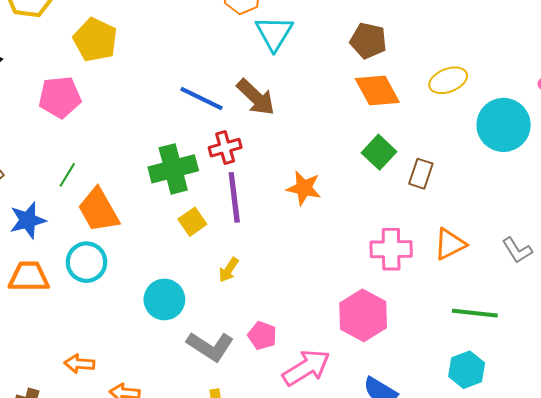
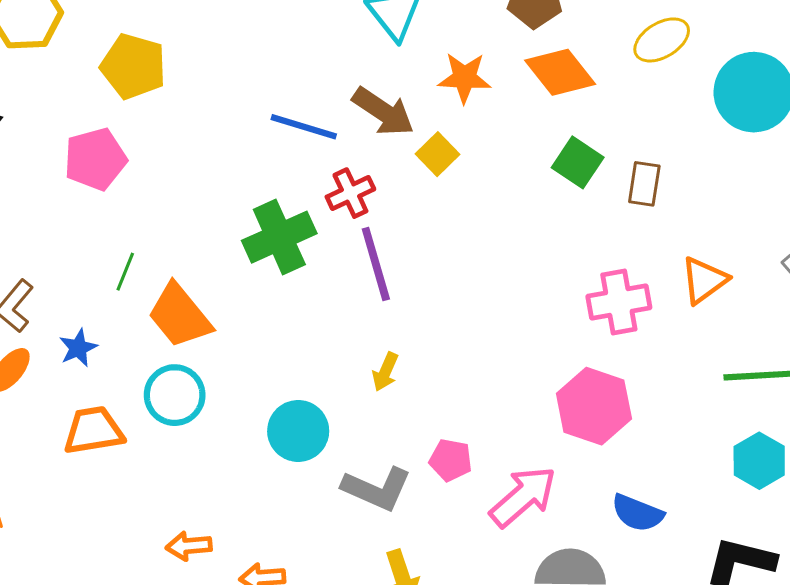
orange star: (304, 188) -> (464, 78), moved
blue star: (28, 220) -> (78, 348), size x0.7
yellow square: (192, 222) -> (437, 154), moved

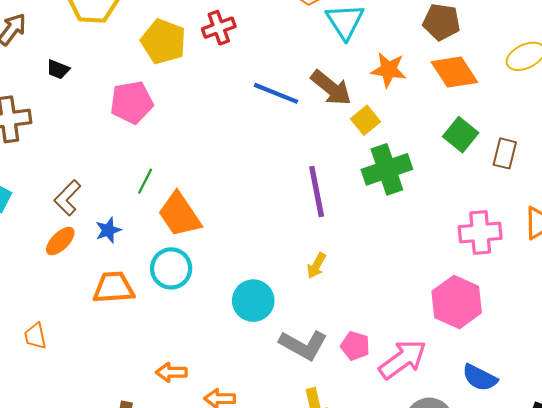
red cross: (350, 193) -> (219, 28), moved
green cross: (279, 237) -> (387, 169), moved
pink pentagon: (451, 460) -> (355, 346), moved

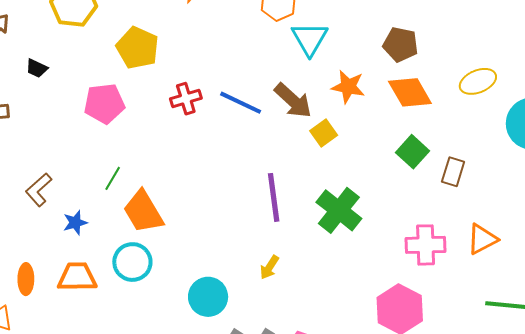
red cross: (219, 28) -> (186, 99), moved
green cross: (387, 169) -> (339, 210), moved, turned -36
orange ellipse: (60, 241) -> (26, 279), moved, turned -48

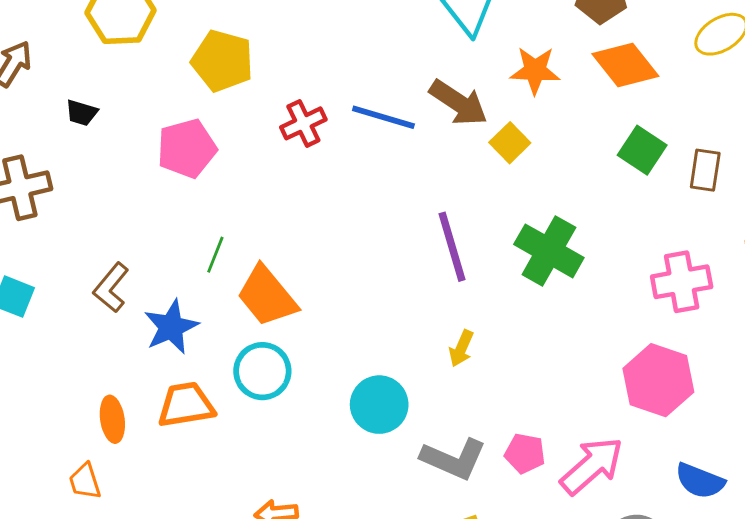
blue star: (75, 223) -> (171, 327), size x1.5

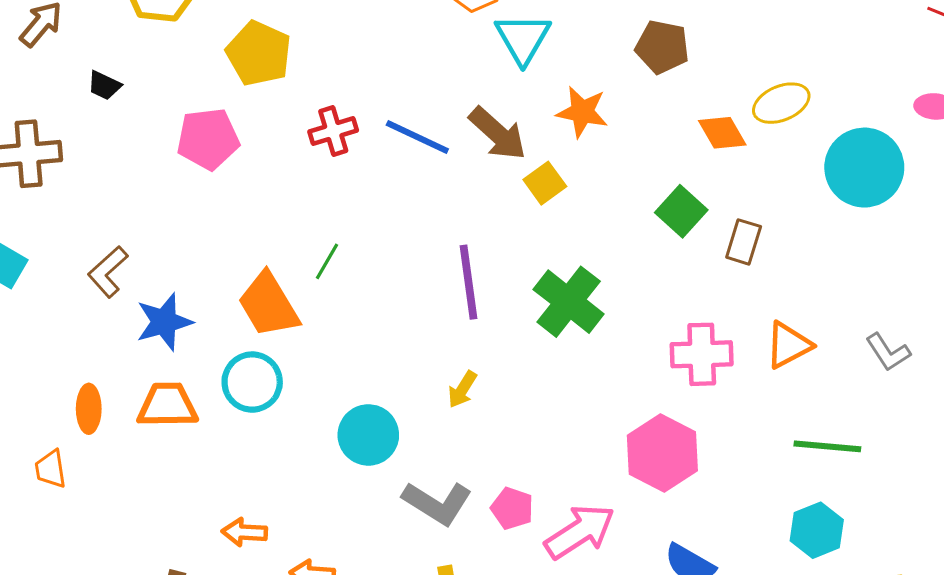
orange diamond: (625, 65) -> (722, 133), moved, size x0.7
green line: (215, 255) -> (327, 261), moved

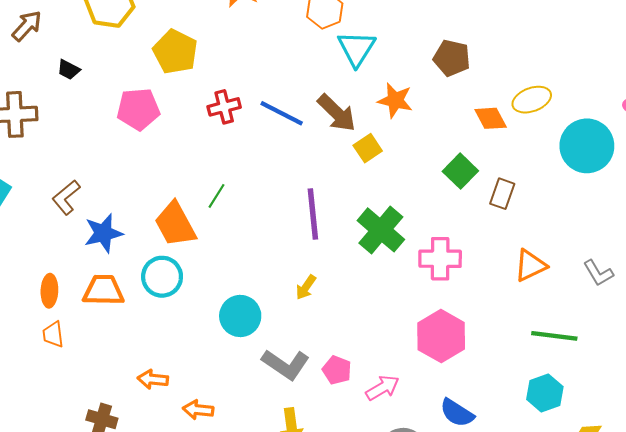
pink cross: (702, 354) -> (440, 259), moved
orange trapezoid: (51, 469) -> (53, 334), moved
pink arrow: (580, 532) -> (382, 388), size x0.7

